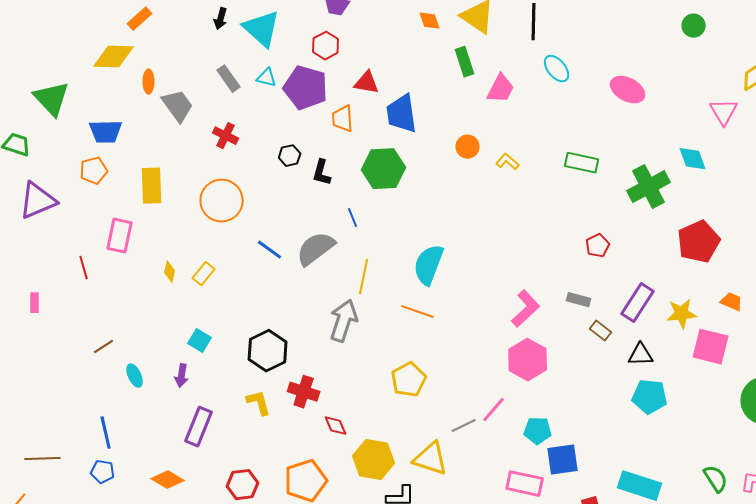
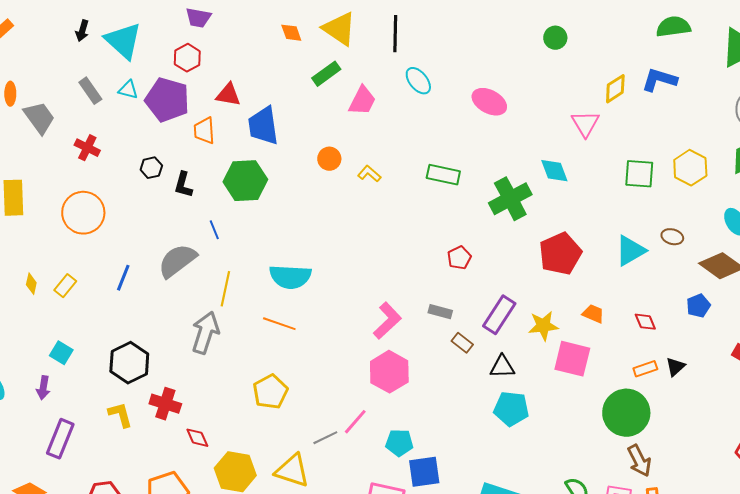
green rectangle: (465, 62) -> (326, 74), turned 72
blue line: (270, 250) -> (123, 278), moved, turned 76
cyan semicircle: (429, 265) -> (290, 277), turned -108

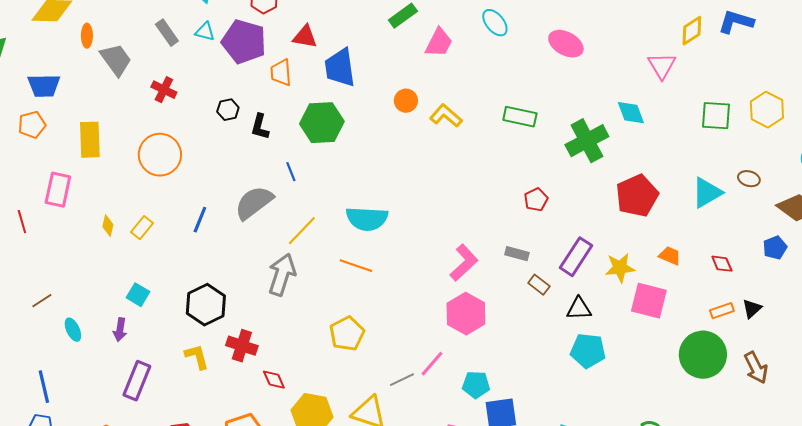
yellow L-shape: (369, 174) -> (446, 116), size x1.4
yellow line: (225, 289) -> (302, 231), turned 32
brown arrow: (639, 461) -> (756, 368), moved

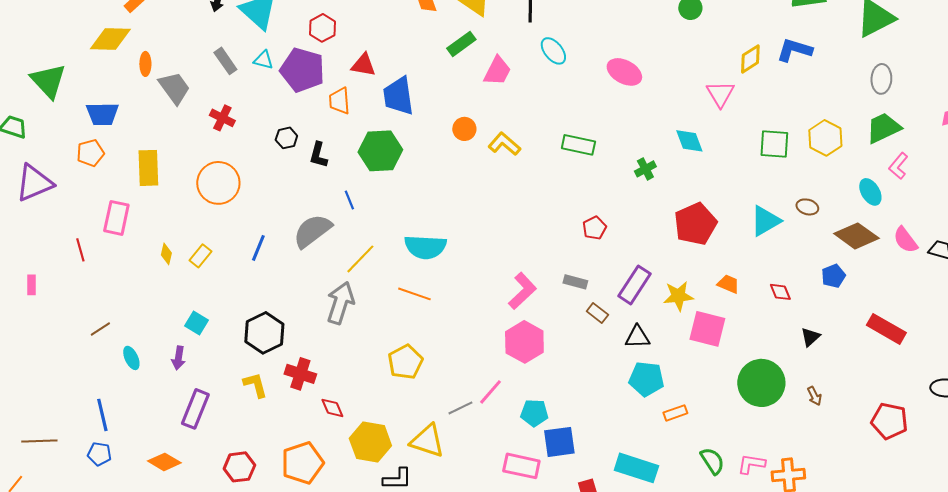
green cross: (587, 141) -> (645, 169), size x0.5
orange rectangle: (722, 311) -> (675, 413), moved
brown arrow: (756, 368) -> (814, 396), size x0.6

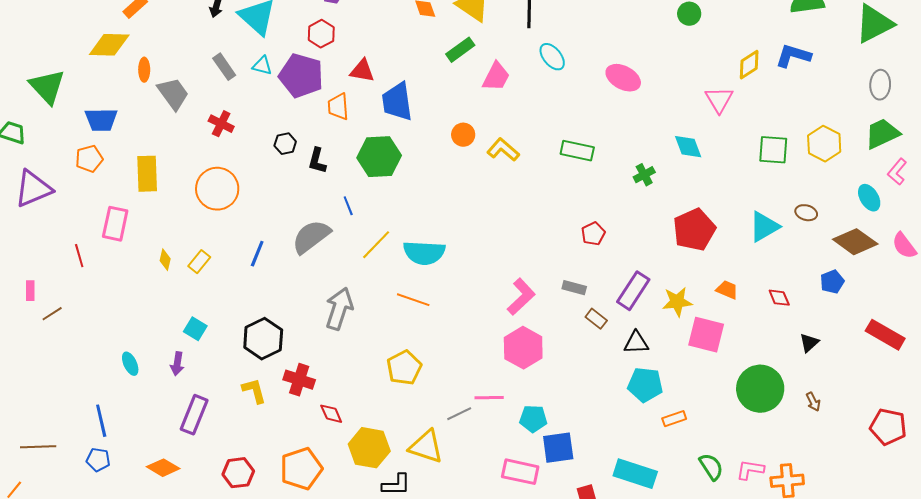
yellow line: (360, 259) -> (376, 245), moved
brown line: (100, 329) -> (52, 314), moved
pink line: (490, 392) -> (489, 398), turned 48

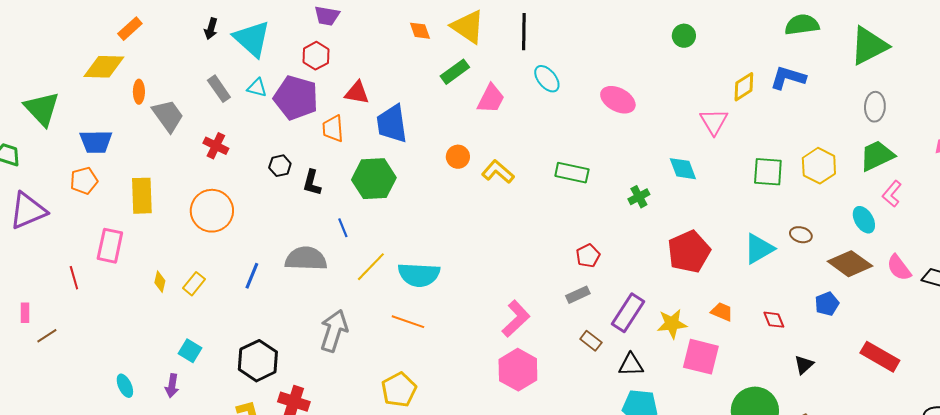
gray semicircle: (311, 237) -> (306, 259), turned 39
gray rectangle: (574, 288) -> (578, 295), moved, turned -40

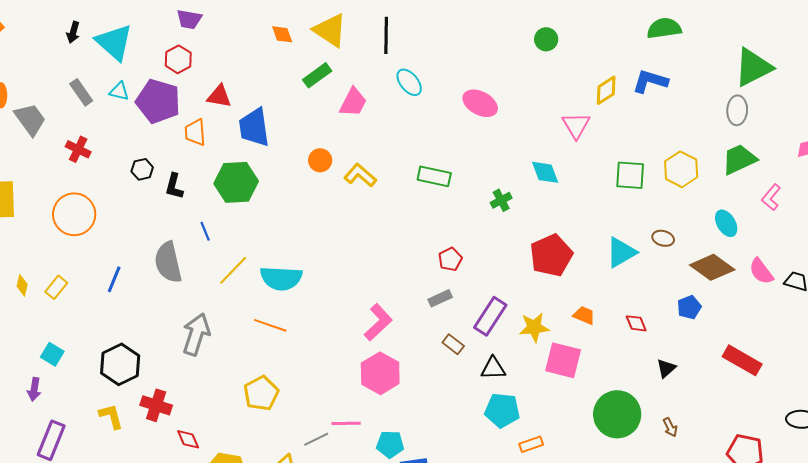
green triangle: (869, 46) -> (753, 67), moved
pink L-shape: (892, 194) -> (771, 197), moved
gray semicircle: (306, 259) -> (168, 262), turned -105

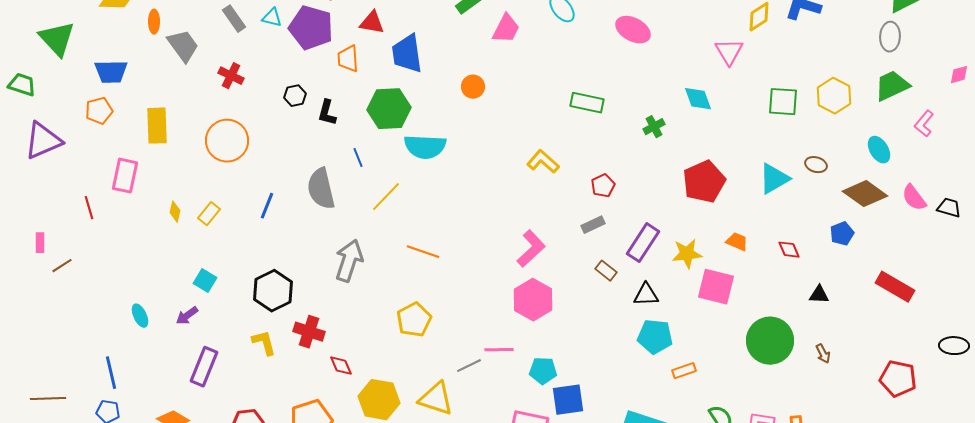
yellow L-shape: (360, 175) -> (543, 162), moved
cyan semicircle: (281, 278) -> (425, 147), moved
black triangle: (666, 368) -> (819, 295), turned 45
purple arrow: (34, 389) -> (187, 316), turned 45

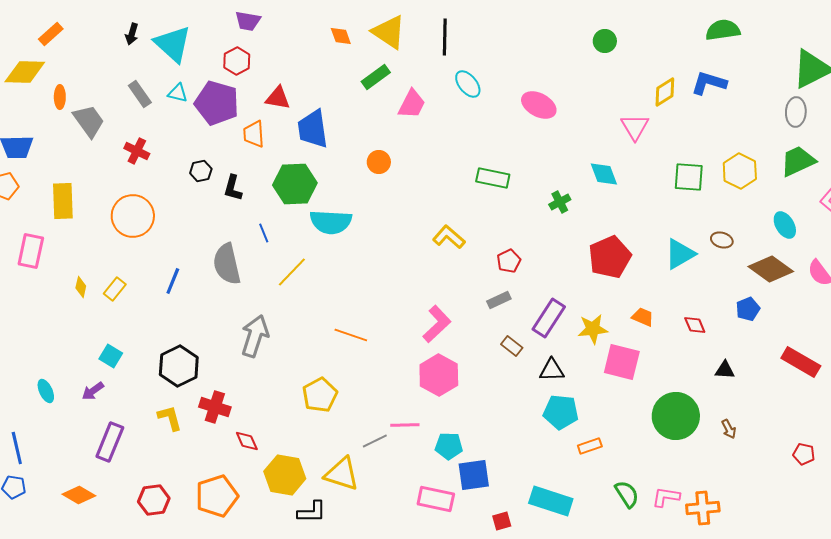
orange line: (423, 252) -> (351, 335), moved
red pentagon: (898, 379) -> (804, 454), size x0.6

